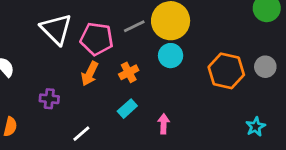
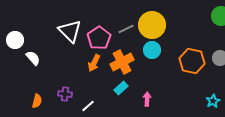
pink pentagon: (97, 39) -> (99, 38), turned 30
orange cross: (129, 72) -> (122, 62), size x1.6
purple cross: (49, 99) -> (65, 94), moved

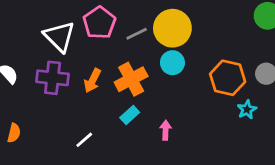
pink pentagon: (99, 38) -> (99, 23), moved
purple cross: (65, 94) -> (53, 78), moved, size x1.6
cyan star: (213, 101) -> (247, 110), moved

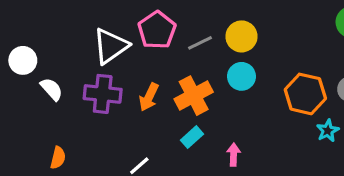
yellow circle: (172, 28) -> (241, 36), size x0.7
white triangle: (59, 36) -> (111, 46), turned 40

